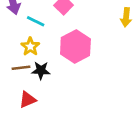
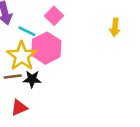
yellow star: (30, 46) -> (22, 56), size x1.6
pink hexagon: (75, 46) -> (46, 48), moved

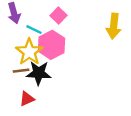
yellow arrow: (115, 27) -> (114, 26), size x1.5
black star: (32, 79) -> (39, 73), size x1.5

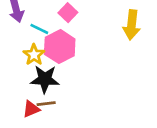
yellow star: (29, 52) -> (34, 55), size x0.7
brown line: (21, 71) -> (46, 104), moved

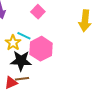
cyan line: (39, 29) -> (24, 36), moved
pink hexagon: (60, 47) -> (41, 49), moved

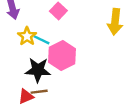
yellow star: (13, 43) -> (27, 36), moved

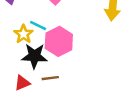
yellow star: (27, 36) -> (23, 34), moved
brown line: (39, 92) -> (50, 78), moved

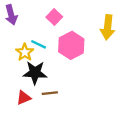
pink hexagon: (59, 41) -> (71, 45), moved

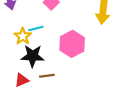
cyan line: (38, 44) -> (36, 29), turned -40
pink hexagon: (71, 45) -> (72, 44), moved

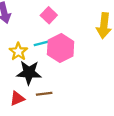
cyan line: (36, 29) -> (42, 43), moved
pink hexagon: (72, 44) -> (61, 48), moved

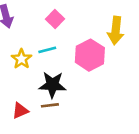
pink hexagon: (61, 48) -> (90, 55), moved
black star: (29, 73) -> (52, 85), moved

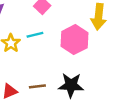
black star: (52, 85) -> (71, 85), moved

